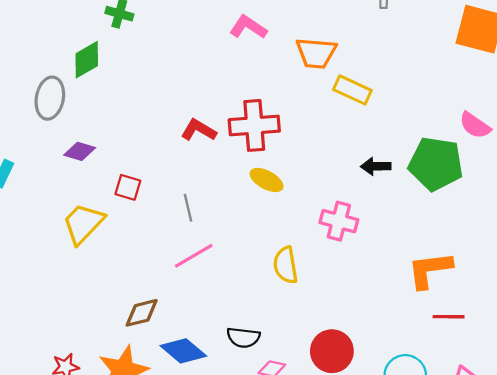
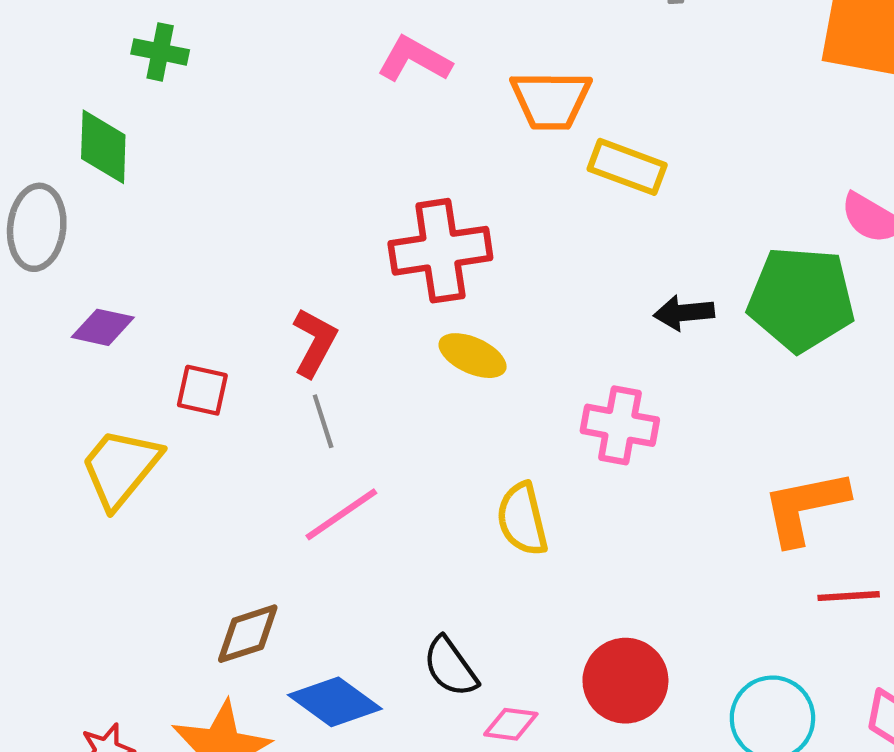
green diamond: (87, 60) -> (103, 147), turned -54
red L-shape: (199, 130) -> (315, 342), moved, turned 92
black semicircle: (243, 337) -> (450, 667), turned 52

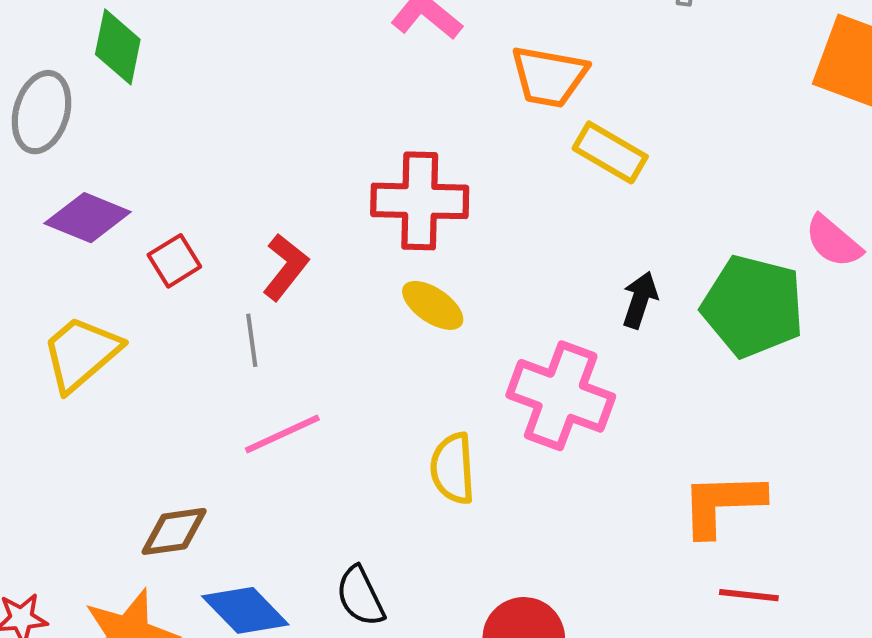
black arrow: (684, 313) -> (640, 300), turned 104
purple diamond: (103, 327) -> (88, 218), size x1.4
red square: (202, 390) -> (174, 261), moved, turned 36
gray line: (323, 421) -> (252, 340), moved
pink cross: (620, 425) -> (561, 396), size x1.4

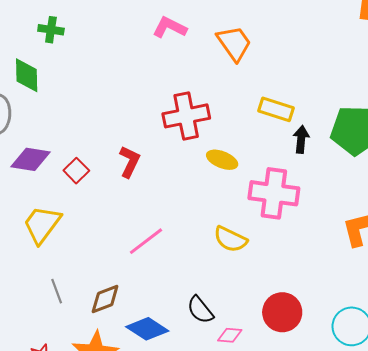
orange trapezoid: (549, 77) -> (234, 43), turned -123
yellow rectangle: (610, 152) -> (276, 109), moved
yellow ellipse: (433, 305) -> (222, 160), moved
gray line: (252, 340) -> (57, 291), moved
yellow semicircle: (453, 468) -> (230, 239), turned -48

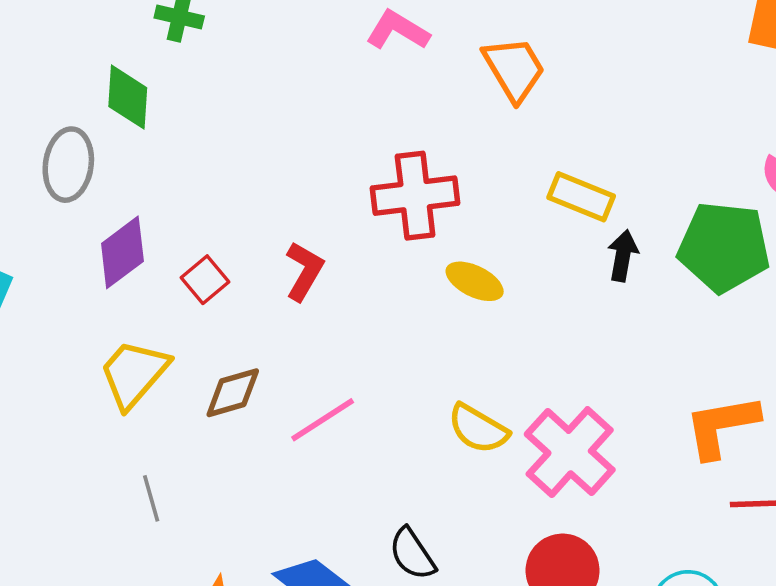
purple diamond: (30, 159) -> (122, 252), turned -51
pink cross: (274, 193) -> (570, 452), moved, turned 30
brown diamond: (105, 299) -> (233, 393), moved

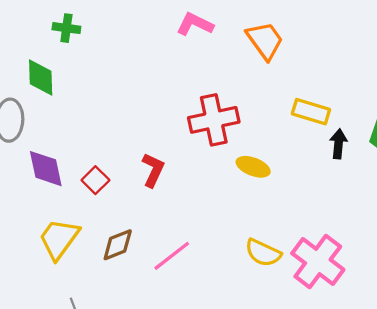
purple diamond: (122, 252) -> (46, 169), turned -60

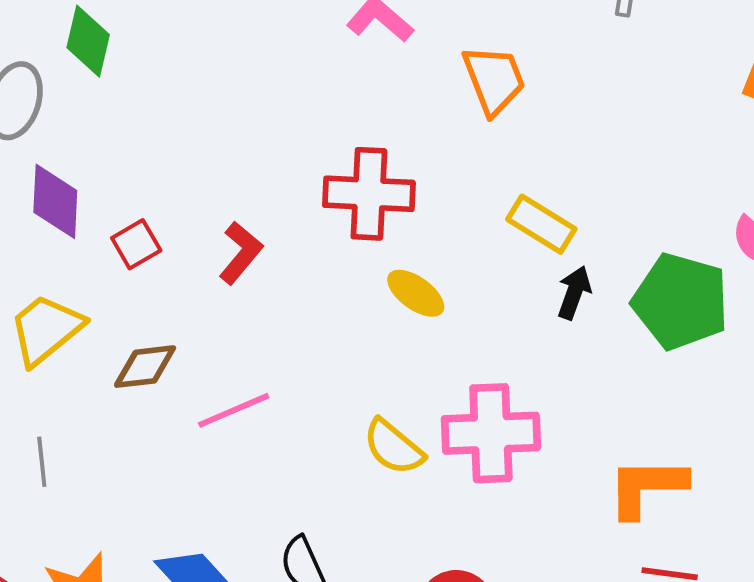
pink cross: (318, 261) -> (491, 433), moved, turned 36

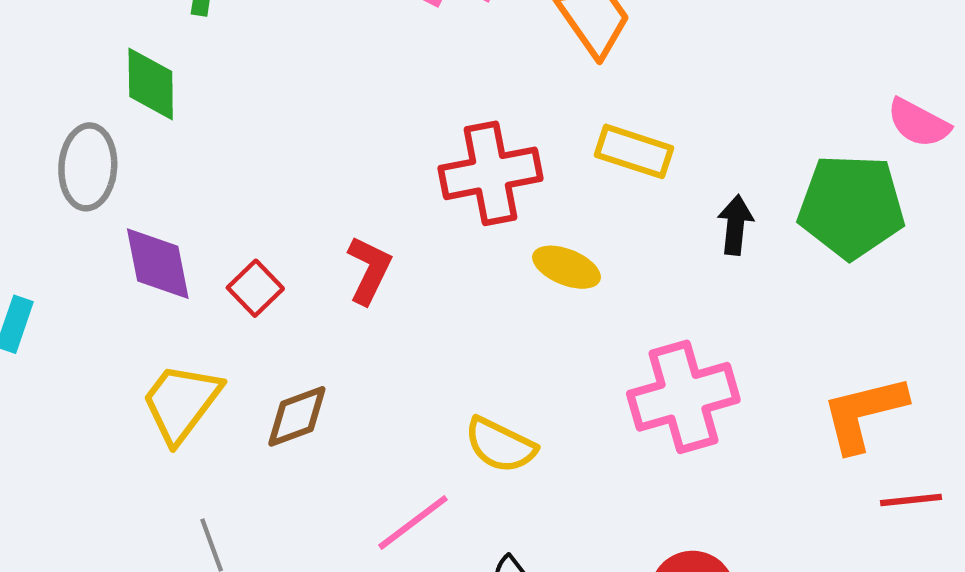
yellow rectangle: (541, 224) -> (634, 151), moved
pink line: (234, 410) -> (413, 522), moved
yellow semicircle: (393, 447) -> (500, 445), moved

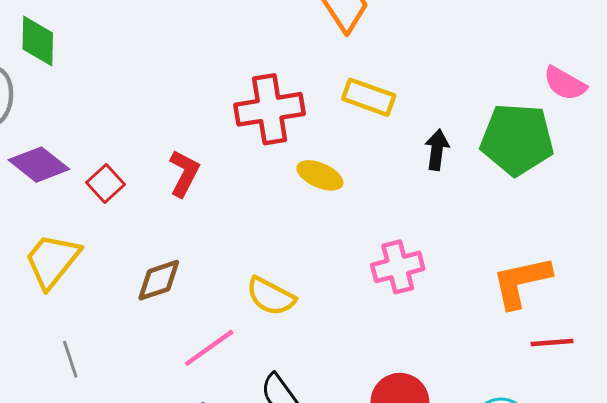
purple diamond: (158, 264) -> (39, 165), turned -42
pink cross: (683, 397) -> (398, 267), size x0.7
brown diamond: (297, 416) -> (159, 280), moved

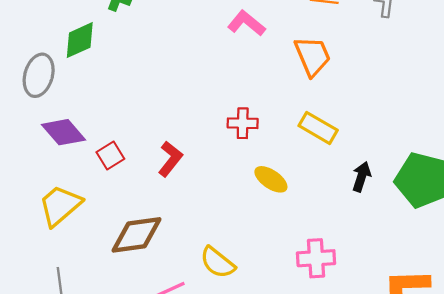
green diamond: (38, 41) -> (80, 40), turned 54
red cross: (270, 109) -> (243, 123), size x0.6
brown diamond: (159, 280) -> (136, 235), size x1.4

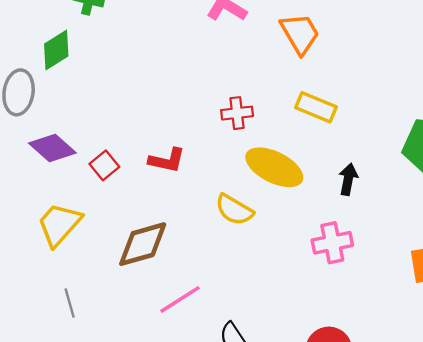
red L-shape: (170, 159) -> (167, 160), turned 72
black arrow: (362, 177) -> (348, 179), moved
yellow ellipse: (271, 179) -> (274, 167), size x1.6
yellow semicircle: (218, 262) -> (234, 210), moved

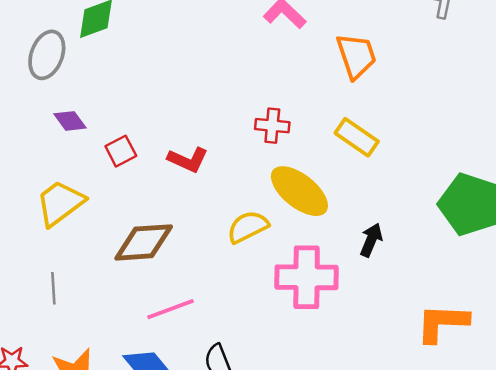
purple diamond: (52, 148) -> (70, 121), size x0.7
black arrow: (348, 179) -> (371, 240), moved
yellow semicircle: (234, 210) -> (248, 227), turned 111
pink cross: (332, 243) -> (307, 277), moved, size x1.4

